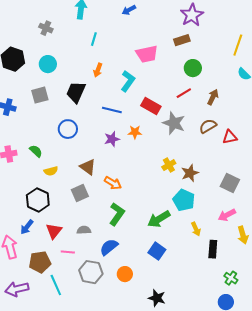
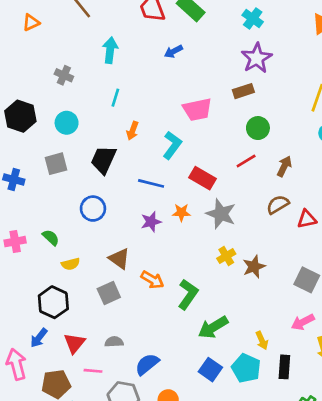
cyan line: (94, 39) -> (115, 98), moved
gray star: (174, 123) -> (221, 214), moved
cyan pentagon: (184, 200) -> (246, 368), moved
green L-shape: (117, 214) -> (188, 294), moved

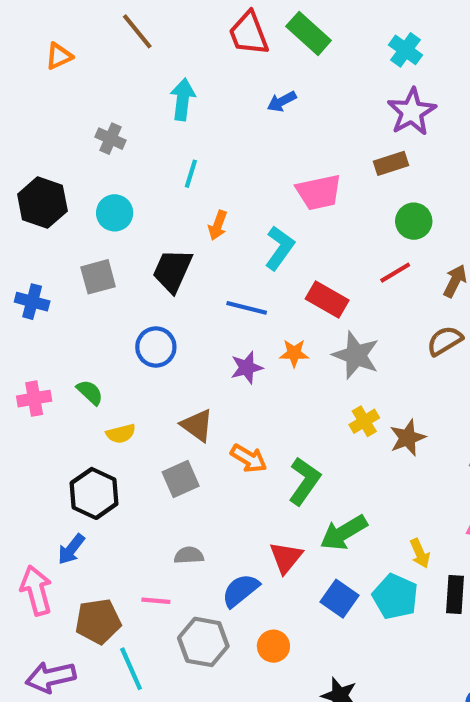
red triangle: (74, 343) -> (286, 557), moved

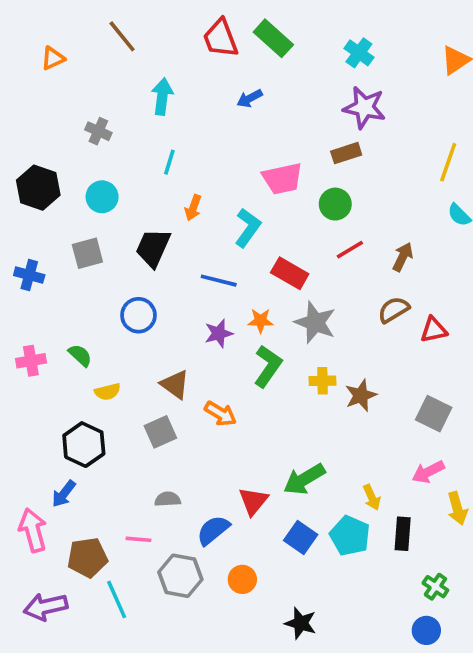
purple star: (412, 112) -> (364, 107), turned -30
green circle: (414, 221) -> (335, 204), moved
yellow cross: (364, 421) -> (322, 381), turned 30
green L-shape: (304, 481) -> (268, 366), moved

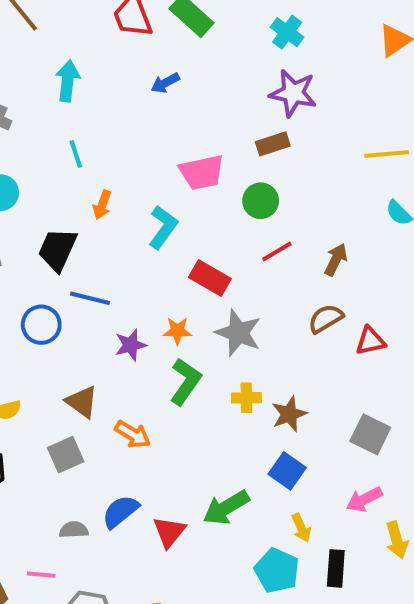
cyan line: (169, 162) -> (76, 154), turned -35
yellow line: (448, 162) -> (387, 154), turned 66
blue line: (219, 281) -> (90, 298), moved
blue semicircle: (213, 530) -> (120, 512), moved
blue square: (301, 537) -> (287, 471), moved

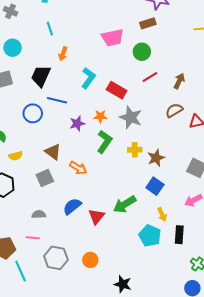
cyan L-shape: (163, 227) -> (88, 78), moved
gray semicircle: (74, 530) -> (39, 214), moved

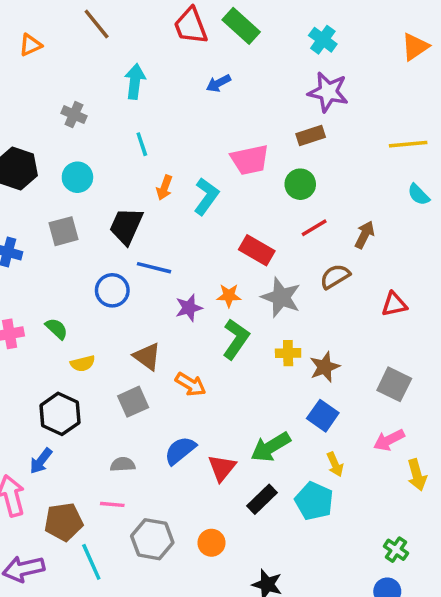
cyan L-shape: (88, 78) -> (206, 196), moved
brown semicircle: (174, 110) -> (335, 276), moved
black rectangle: (179, 235) -> (262, 499), moved, turned 42

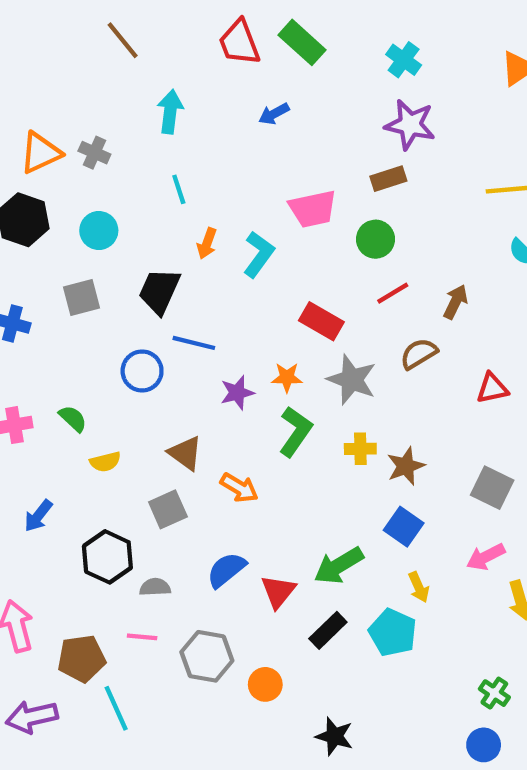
orange triangle: (30, 45) -> (40, 153), moved, size x1.5
black hexagon: (60, 414) -> (107, 557), moved
blue arrow: (41, 461) -> (38, 516), moved
gray hexagon: (152, 539) -> (207, 656), moved

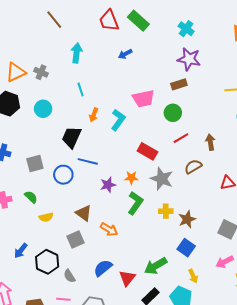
gray square: (82, 298) -> (35, 163), moved
brown arrow: (455, 302) -> (210, 142), turned -35
blue arrow: (38, 516) -> (21, 251), moved
gray semicircle: (155, 587) -> (69, 276), turned -120

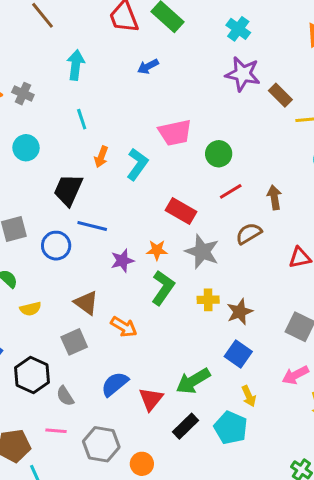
brown rectangle: (179, 84) -> (280, 95), moved, turned 63

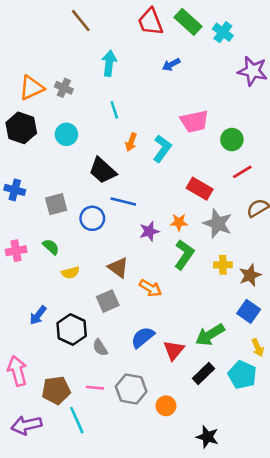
cyan cross: (238, 29) -> (223, 32), moved
black trapezoid: (68, 190) -> (103, 171), turned -72
pink line: (56, 431) -> (95, 388), moved

